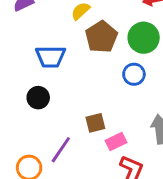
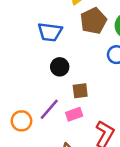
black circle: (38, 98) -> (60, 67), moved
pink rectangle: (116, 142) -> (74, 114), moved

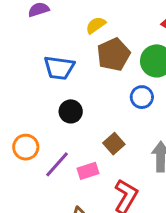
brown square: (80, 91) -> (114, 144), moved, turned -35
orange circle: (21, 121) -> (26, 147), moved

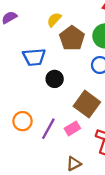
black circle: (71, 111) -> (55, 79), moved
brown square: (114, 144) -> (87, 104), size x1.6

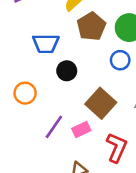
orange circle: (22, 121) -> (25, 93), moved

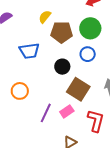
brown pentagon: (91, 26) -> (62, 32), turned -30
black circle: (67, 71) -> (62, 67), moved

